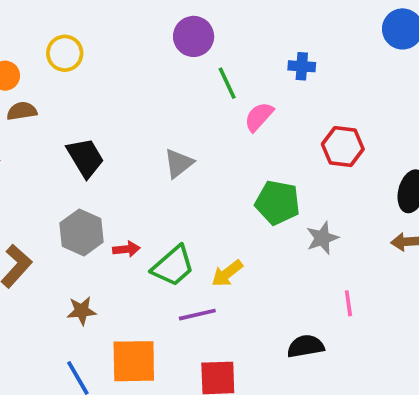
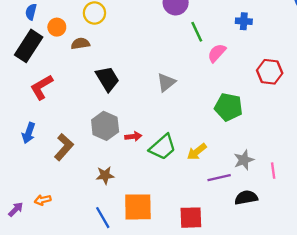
brown semicircle: (22, 111) -> (80, 44), moved
gray star: (322, 238) -> (244, 160), moved
purple line: (197, 315) -> (219, 178), moved

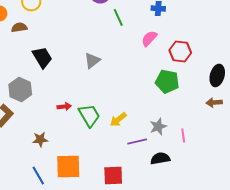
pink semicircle: (217, 53) -> (149, 38), moved
green pentagon: (228, 107) -> (167, 81), moved
gray hexagon: (105, 126) -> (20, 89), moved
green trapezoid: (163, 147) -> (89, 115), turned -80

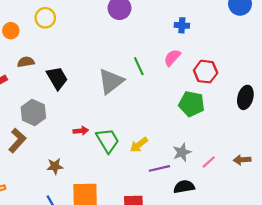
green line: (118, 17) -> (139, 66), moved
brown semicircle: (19, 27) -> (26, 62), moved
gray triangle: (92, 60) -> (111, 81), size x1.5
brown arrow: (214, 102) -> (242, 160), moved
pink line: (183, 135) -> (209, 162), turned 56

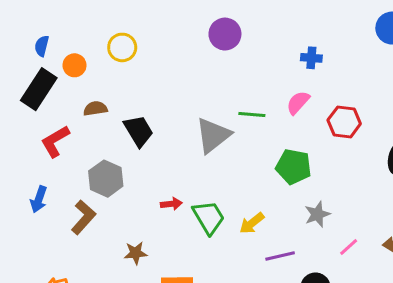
green line: (139, 66) -> (252, 114), turned -60
green pentagon: (192, 104) -> (294, 167), moved
gray star: (182, 152) -> (317, 214), moved

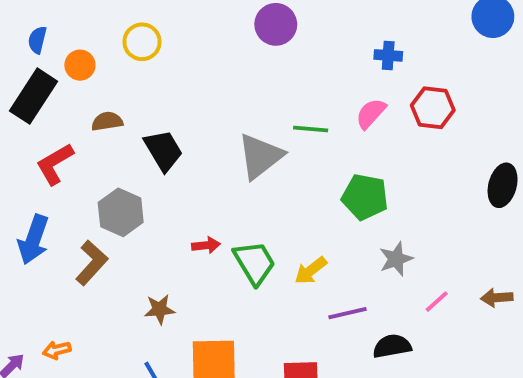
red hexagon: (344, 122) -> (433, 108), moved
blue arrow: (39, 199) -> (33, 240), size x1.4

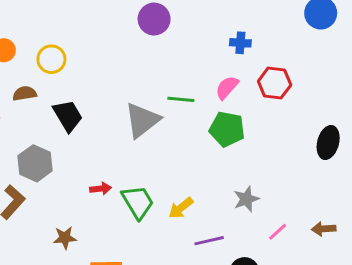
yellow circle: (142, 42) -> (51, 59), moved
green pentagon: (365, 197) -> (227, 129), moved

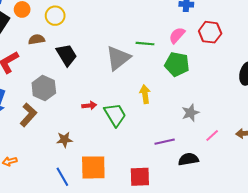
yellow arrow: (181, 208) -> (145, 94), moved, turned 120

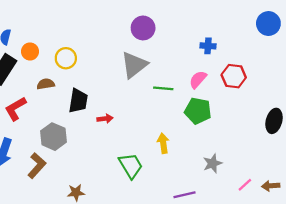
black trapezoid: (67, 55) -> (78, 101), turned 40
gray triangle: (118, 58) -> (134, 65), moved
red arrow: (89, 106) -> (105, 119), moved
pink line: (212, 135) -> (245, 185), moved

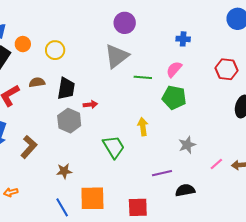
red hexagon: (234, 76) -> (227, 69), moved
brown semicircle: (46, 84) -> (37, 82), moved
gray hexagon: (54, 137) -> (69, 121), moved

